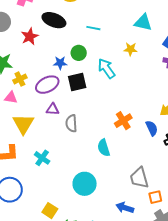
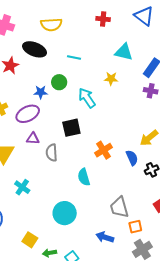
black square: (77, 82) -> (71, 128), moved

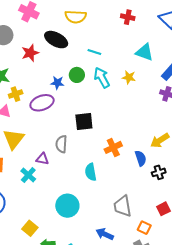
cyan arrow: (87, 98) -> (102, 78), moved
purple triangle: (33, 139) -> (42, 159), moved
orange square: (135, 227) -> (144, 228), moved, turned 32

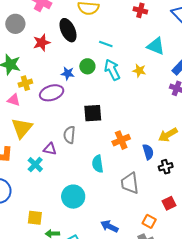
black ellipse: (56, 40) -> (68, 30), turned 35
gray trapezoid: (122, 206) -> (130, 183), moved
yellow square: (30, 228) -> (35, 218), turned -35

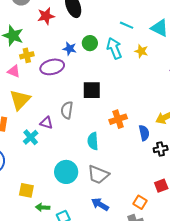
cyan line: (106, 44) -> (127, 25), moved
gray trapezoid: (130, 183) -> (98, 175), moved, turned -65

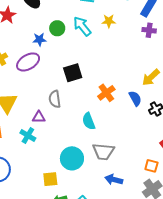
yellow square: (26, 190) -> (50, 179), moved

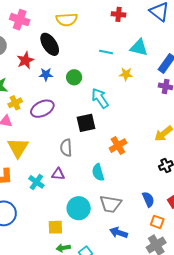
cyan arrow: (82, 26) -> (100, 98), moved
blue star: (39, 39) -> (46, 74), moved
blue semicircle: (135, 98) -> (148, 199), moved
purple triangle: (39, 117) -> (58, 174), moved

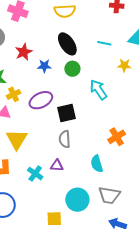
black ellipse: (50, 44) -> (67, 44), moved
black square: (86, 123) -> (66, 113), moved

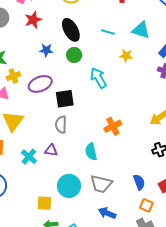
red star: (24, 52) -> (33, 20), moved

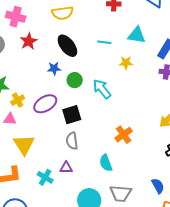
blue star: (46, 50) -> (54, 68), moved
green circle: (74, 55) -> (75, 80), moved

